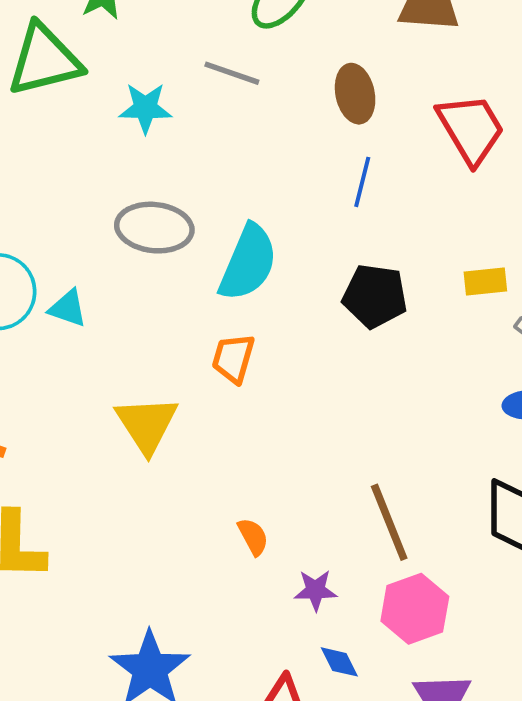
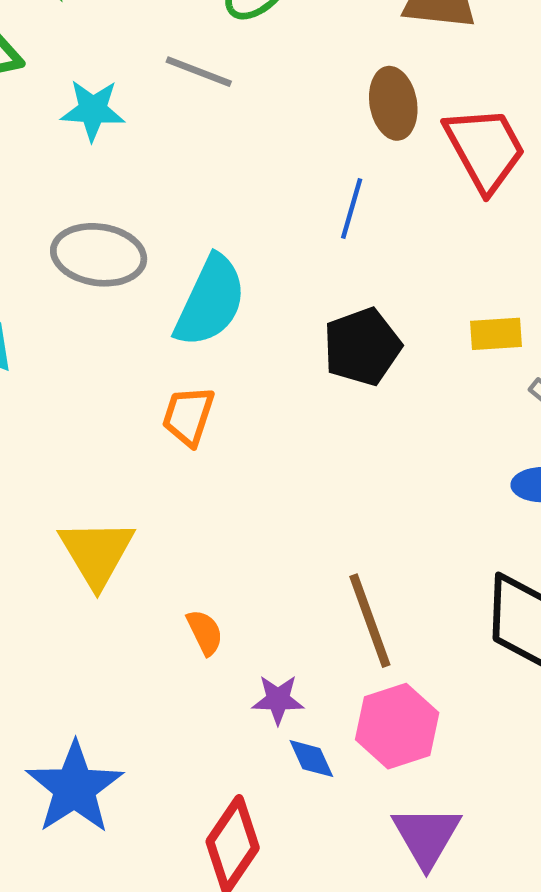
brown ellipse: (355, 94) -> (393, 103), moved
black pentagon: (375, 296) -> (362, 347), turned -30
yellow triangle: (147, 424) -> (97, 553), moved
blue diamond: (339, 662) -> (311, 759), moved

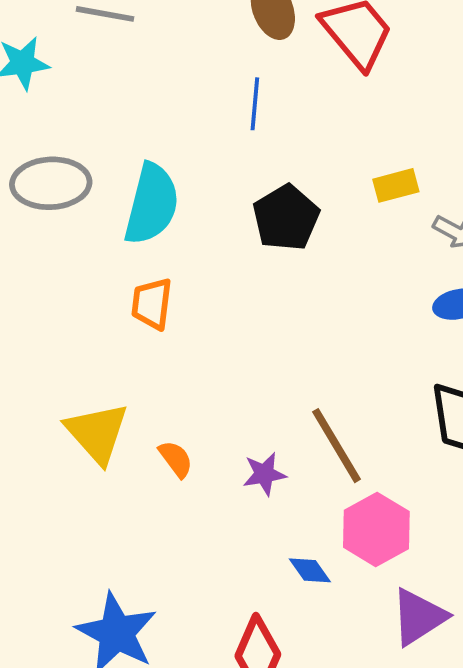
orange semicircle: (205, 632) -> (176, 459), moved
purple star: (278, 700) -> (264, 474), moved
purple triangle: (426, 836) -> (419, 617), turned 38

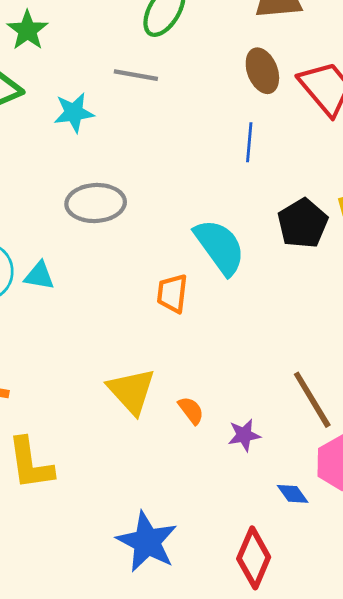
cyan semicircle: (152, 204) -> (220, 247), moved, turned -50
black pentagon: (286, 218) -> (303, 223), moved
purple star: (264, 474) -> (244, 435), moved

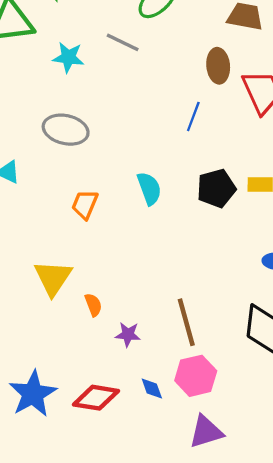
cyan semicircle: (220, 247) -> (149, 188), size x0.7
orange trapezoid: (172, 293) -> (85, 204), moved
red diamond: (254, 558) -> (96, 398), moved, turned 60

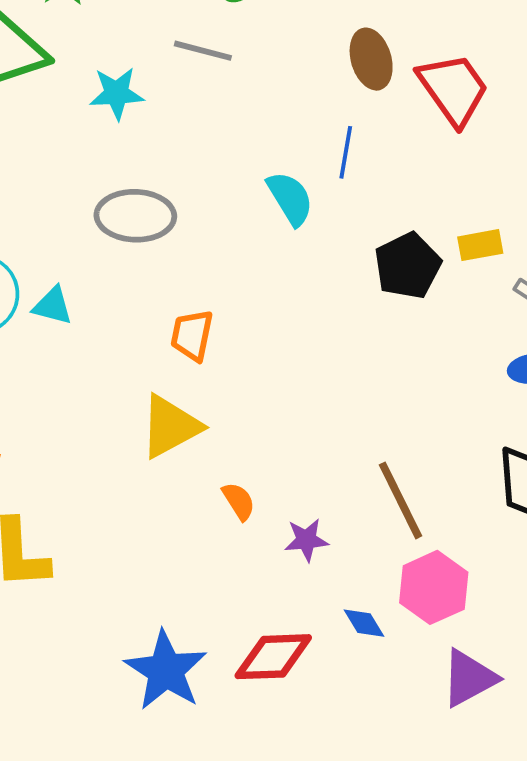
cyan semicircle: (149, 188) -> (290, 198), moved
yellow triangle: (53, 278) -> (170, 426), moved, turned 39

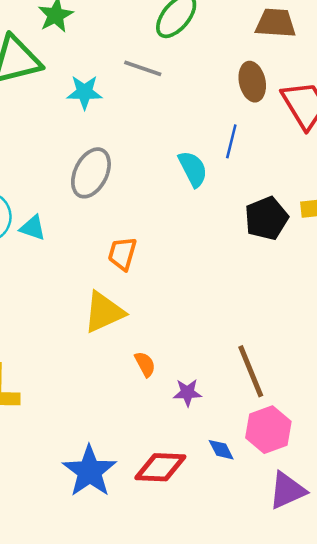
gray ellipse: (135, 216) -> (91, 173), turned -69

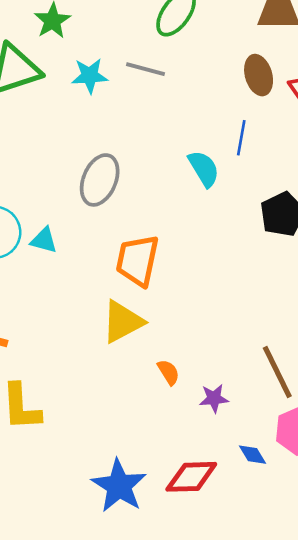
cyan star: (84, 92) -> (90, 76), moved
orange trapezoid: (122, 254) -> (137, 260), size x1.5

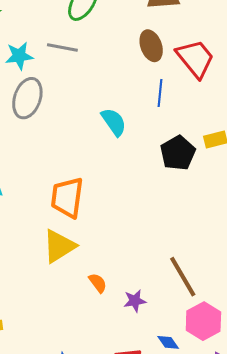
blue line: (241, 138) -> (160, 93), moved
gray ellipse: (100, 180) -> (27, 98), moved

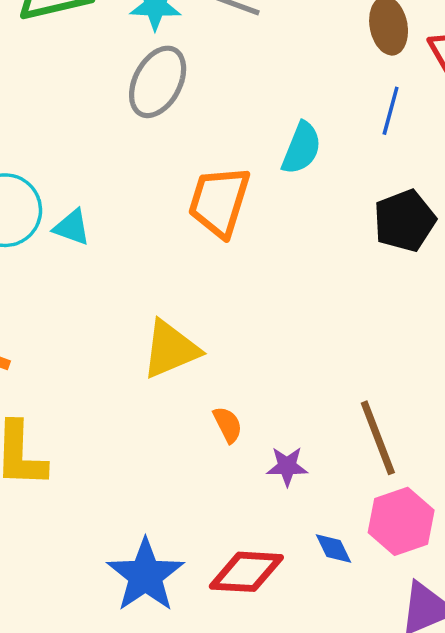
cyan semicircle: (114, 122) -> (301, 148), turned 48
orange trapezoid: (67, 197) -> (219, 202), moved

